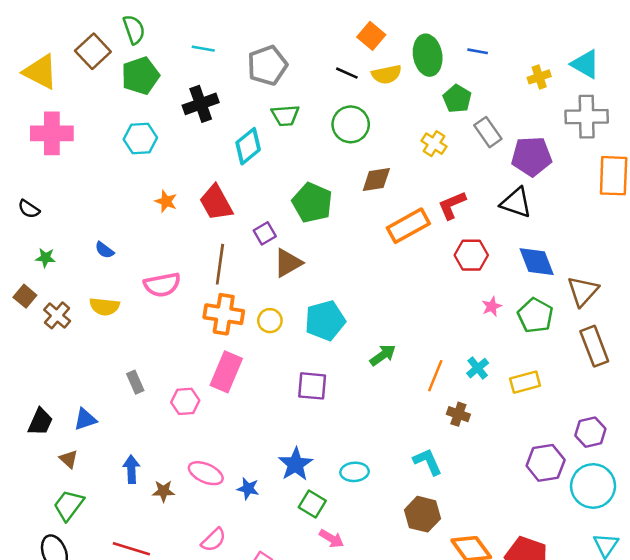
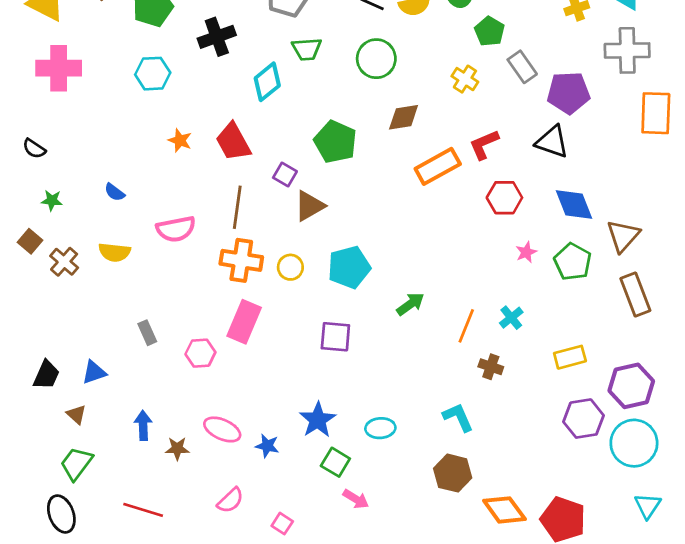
purple square: (265, 233) -> (285, 175), turned -30
yellow rectangle: (525, 382) -> (570, 357), moved
purple hexagon: (590, 432) -> (631, 386), size x1.4

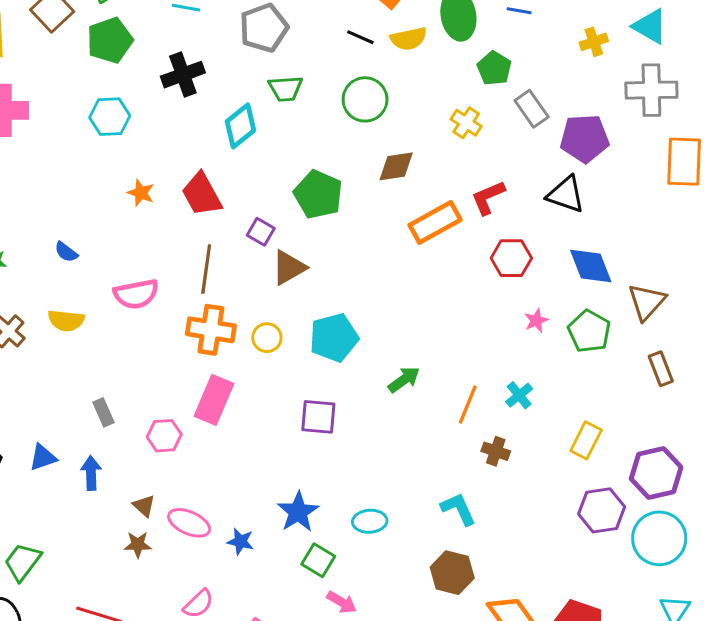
brown rectangle: (635, 294) -> (661, 369), size x0.7
yellow rectangle: (570, 357) -> (586, 440), turned -48
brown triangle: (76, 414) -> (144, 506), moved
blue arrow: (143, 425) -> (91, 473), moved

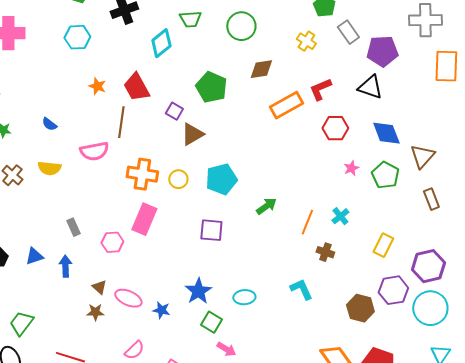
brown line: (206, 269) -> (121, 122), moved
brown hexagon: (452, 573) -> (360, 308), moved

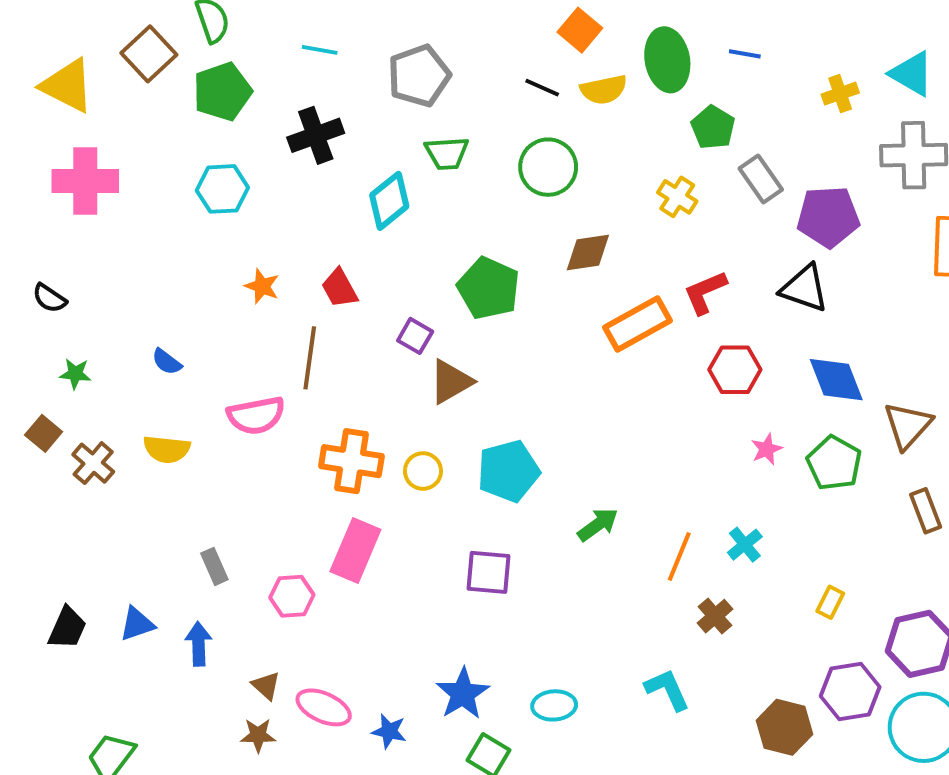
red trapezoid: (136, 87) -> (340, 288), size x0.7
yellow rectangle: (383, 245) -> (830, 602), size x0.7
brown cross: (325, 252) -> (715, 616), turned 30

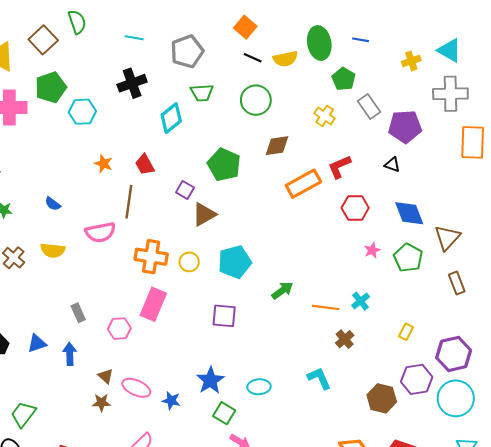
orange square: (580, 30) -> (245, 27), moved
green pentagon: (222, 92) -> (51, 87), moved
black triangle: (804, 288) -> (392, 165), size x0.6
orange line: (679, 556) -> (326, 307), turned 75

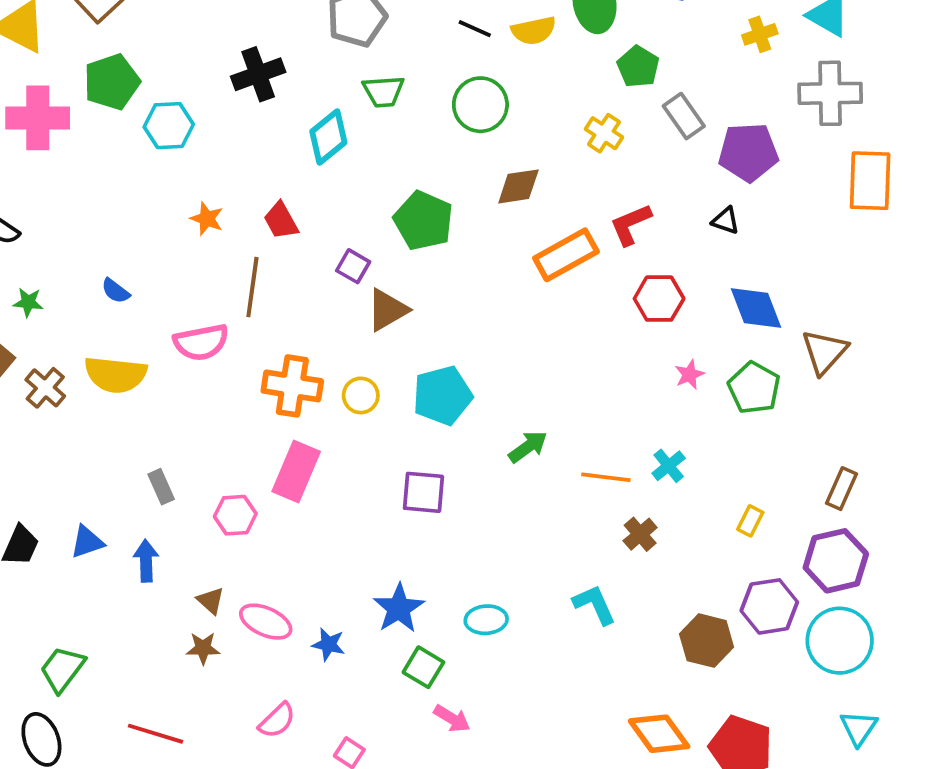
yellow semicircle: (53, 250) -> (116, 375), size x1.4
brown rectangle: (457, 283) -> (842, 489), moved, turned 45

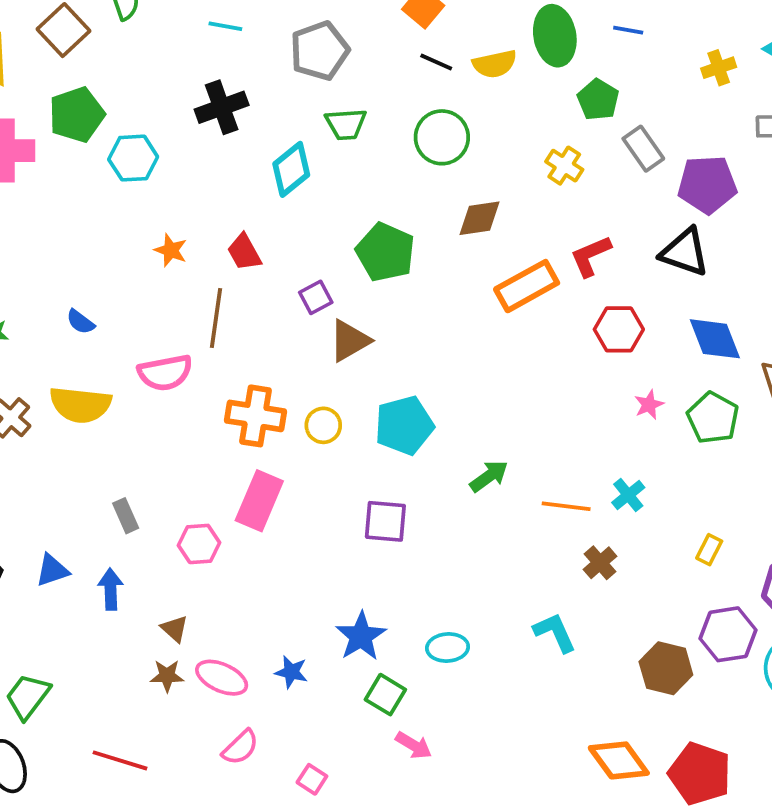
black triangle: (726, 221) -> (685, 252), size x1.8
purple square: (353, 266) -> (316, 297), turned 32
pink ellipse: (266, 622) -> (222, 678), moved

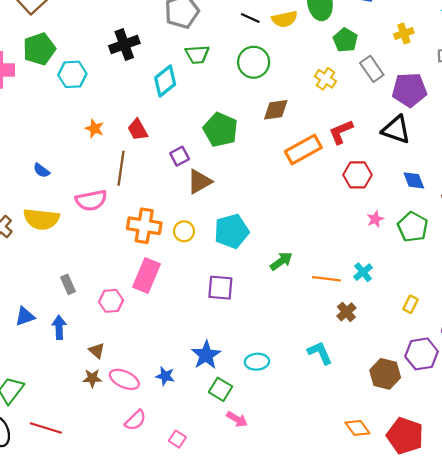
yellow cross: (719, 68) -> (404, 33), moved
blue diamond: (715, 339) -> (414, 180), size x0.7
red line: (120, 760) -> (46, 428), moved
orange diamond: (619, 760) -> (357, 428), size x0.7

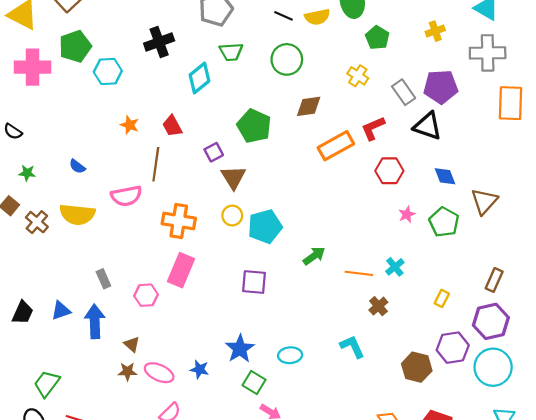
gray rectangle: (372, 69) -> (404, 92), moved
brown triangle: (199, 182) -> (233, 177), turned -32
yellow circle: (184, 231) -> (232, 216), moved
blue arrow: (59, 327) -> (95, 321), size x1.4

